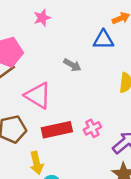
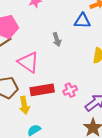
gray arrow: (72, 65) -> (57, 39), turned 40
yellow arrow: (37, 163) -> (24, 105), moved

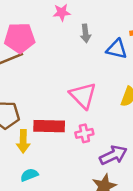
gray arrow: (57, 39) -> (86, 33), moved
pink triangle: (28, 62) -> (83, 95), moved

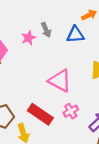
pink star: (62, 12) -> (29, 38), moved
red rectangle: (49, 126) -> (40, 114), turned 50

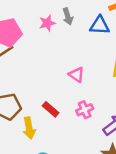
pink triangle: (60, 81) -> (76, 75), size x0.6
red rectangle: (40, 114) -> (51, 109), size x0.6

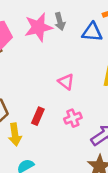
pink star: (47, 23) -> (38, 27), size x1.6
red rectangle: (51, 109) -> (38, 116), turned 70

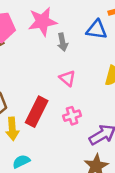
gray arrow: (60, 21) -> (62, 42), moved
red rectangle: (38, 116) -> (37, 112), size x1.6

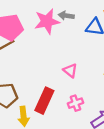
gray arrow: (62, 42) -> (66, 16), moved, turned 112

